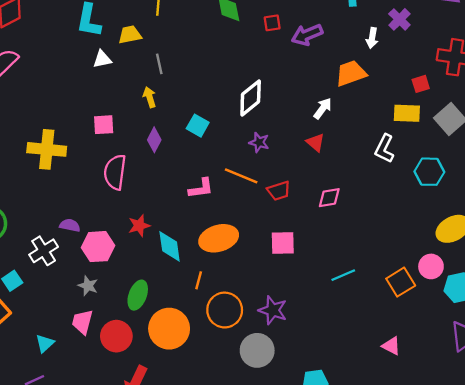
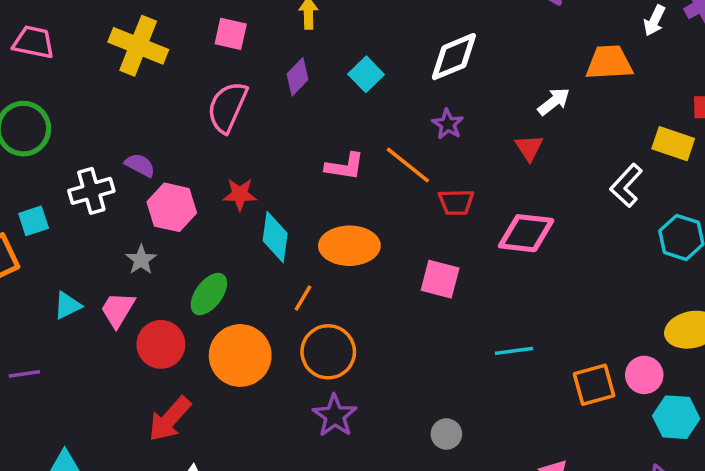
pink diamond: (329, 198) -> (526, 233), size x1.5
purple star: (273, 310) -> (335, 416), moved
cyan triangle: (45, 343) -> (67, 305), moved
gray circle: (257, 350) -> (446, 434), moved, size x0.6

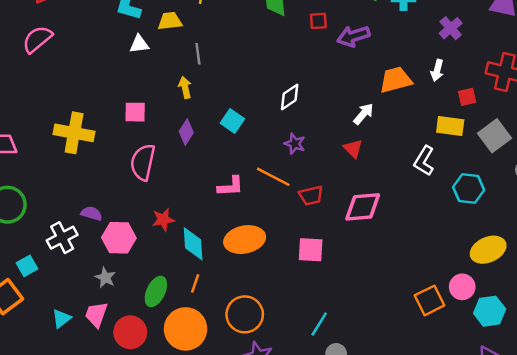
white arrow: (654, 21) -> (437, 70), moved
white diamond: (454, 57) -> (290, 97), size x0.7
orange line: (303, 298) -> (195, 283), moved
cyan line: (514, 351) -> (319, 324), moved, turned -40

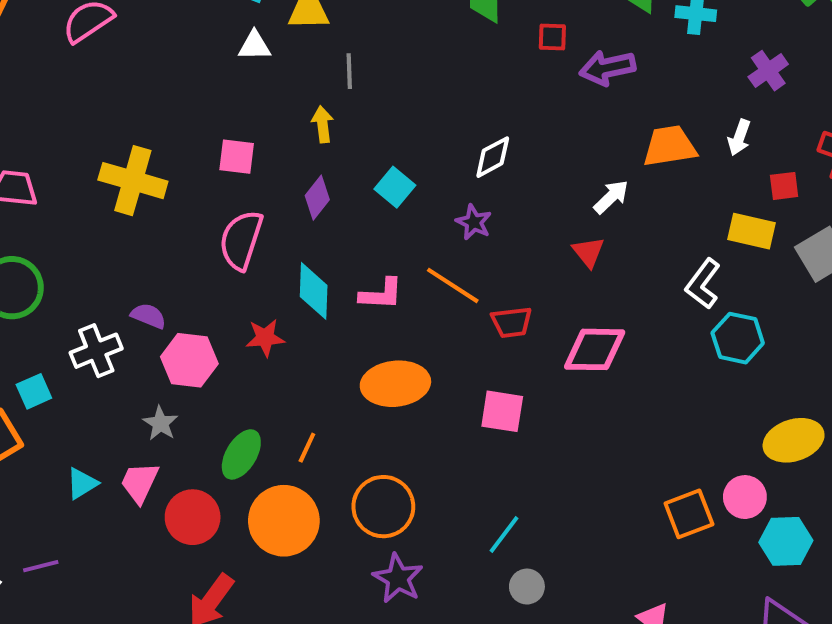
purple star: (295, 144) -> (474, 222), moved
cyan hexagon: (469, 189) -> (738, 338), moved
cyan diamond: (193, 244) -> (314, 291), moved

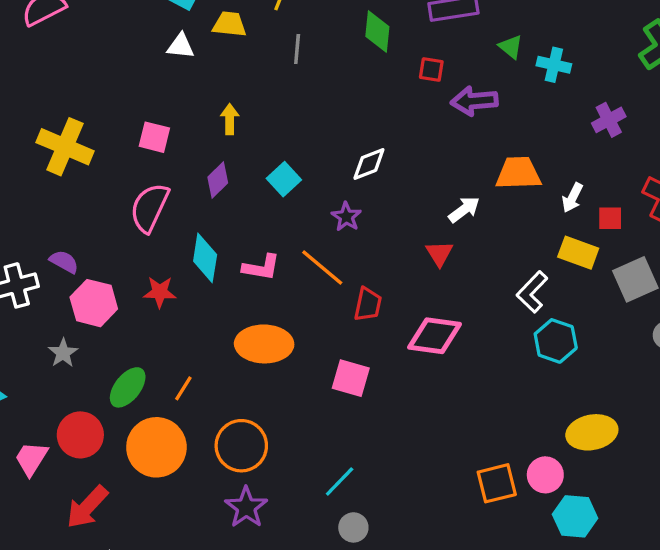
gray line: (349, 71) -> (297, 49), moved
white arrow: (739, 138) -> (572, 198), moved
red trapezoid: (512, 322) -> (368, 304), turned -78
pink trapezoid: (140, 482) -> (31, 459), moved

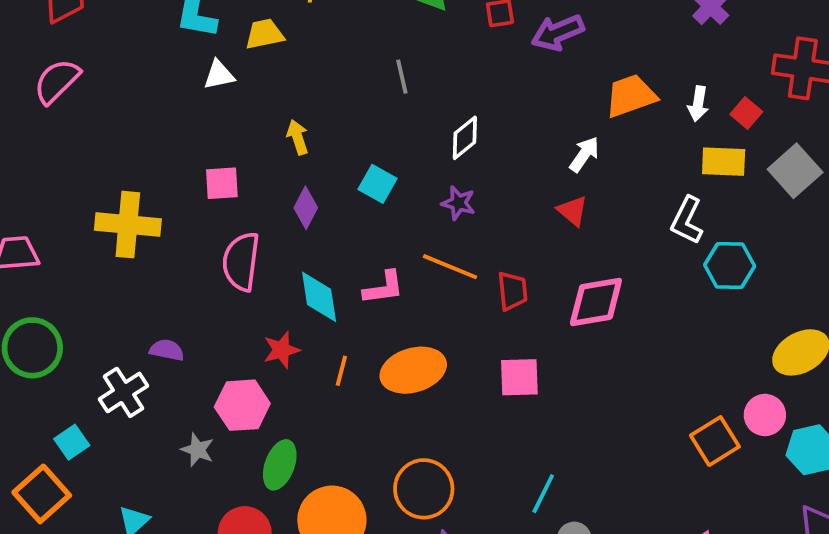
gray line: (297, 49) -> (402, 77), moved
red square: (610, 218) -> (746, 113), turned -32
pink hexagon: (94, 303) -> (242, 405), moved
orange line: (183, 388) -> (341, 371), moved

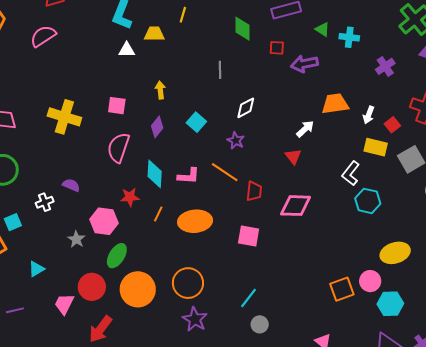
white cross: (124, 392) -> (45, 202), size x0.7

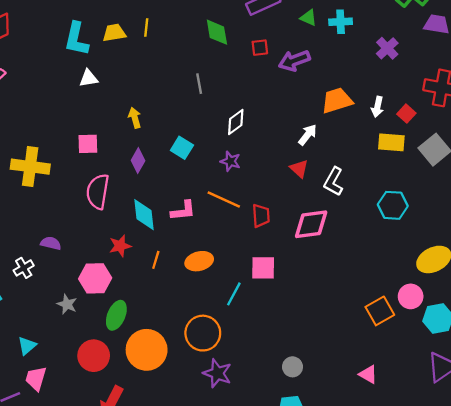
yellow trapezoid: (154, 34) -> (114, 33), moved
white L-shape: (351, 173) -> (334, 182), moved
orange ellipse: (195, 221) -> (199, 261), size x0.7
cyan line: (249, 298) -> (234, 294), moved
pink trapezoid: (64, 304) -> (36, 378), moved

